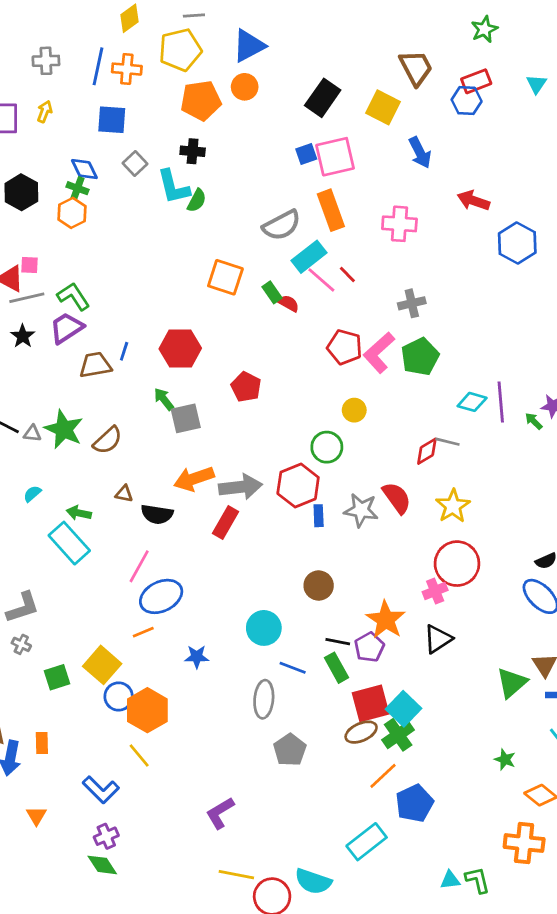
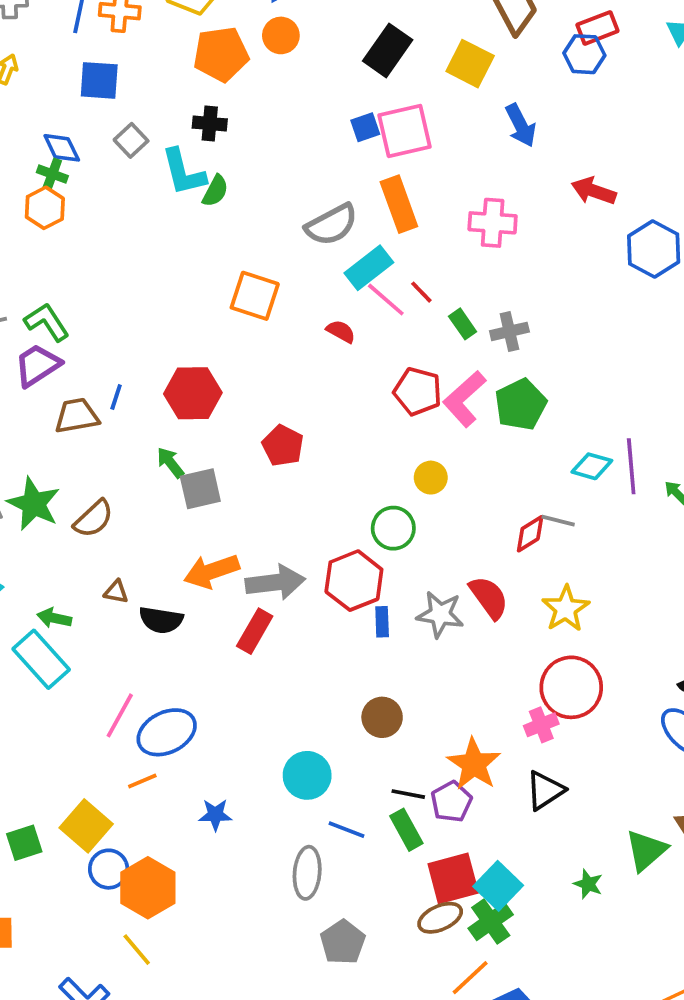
green rectangle: (272, 292) -> (463, 324), moved
pink line: (139, 566) -> (120, 715), moved
green star: (505, 759) -> (588, 884), moved

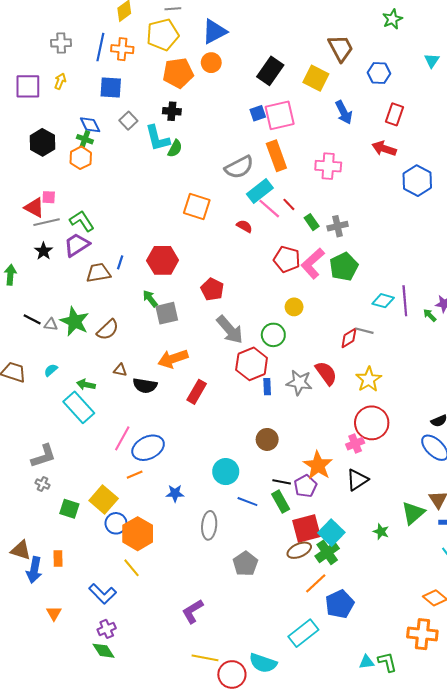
red rectangle: (597, 28) -> (394, 114), moved, turned -50
gray arrow: (275, 582) -> (230, 330), moved, turned 56
green square: (24, 843) -> (69, 509), turned 36
gray ellipse: (307, 873) -> (209, 525), moved

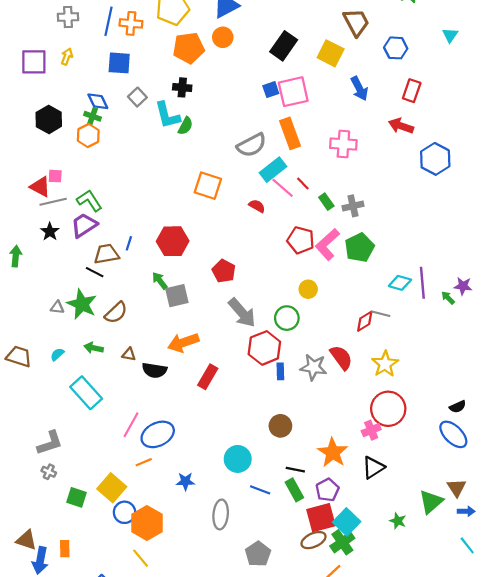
black line: (32, 319) -> (95, 272), moved
green arrow: (86, 385) -> (94, 348), moved
purple pentagon: (305, 486) -> (327, 490), moved

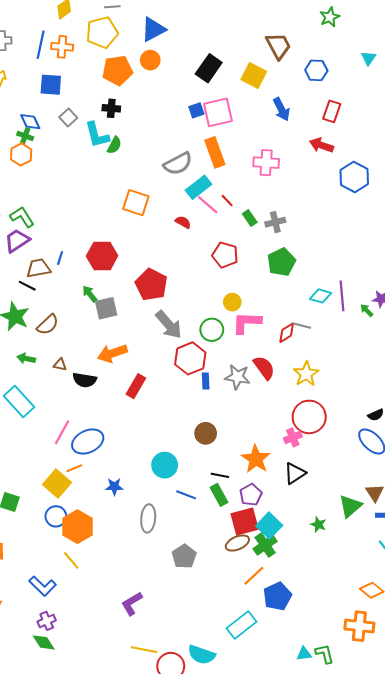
pink L-shape: (327, 244) -> (247, 323), moved, turned 44
red pentagon: (224, 271) -> (151, 285), size x1.4
yellow square: (112, 488) -> (57, 484), moved

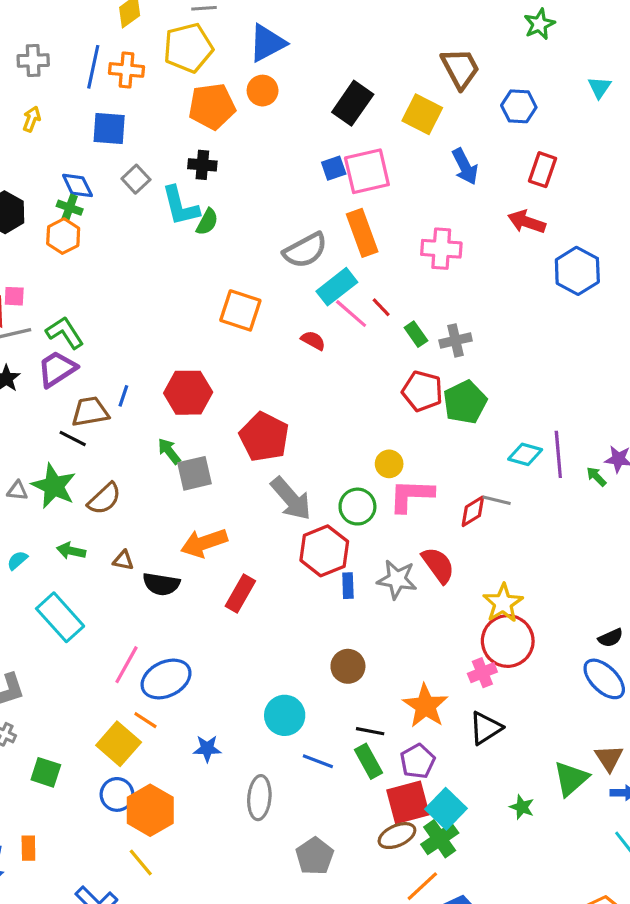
red pentagon: (225, 255) -> (422, 391), moved
yellow star: (306, 374) -> (503, 603), moved
orange line: (74, 468) -> (145, 720), turned 56

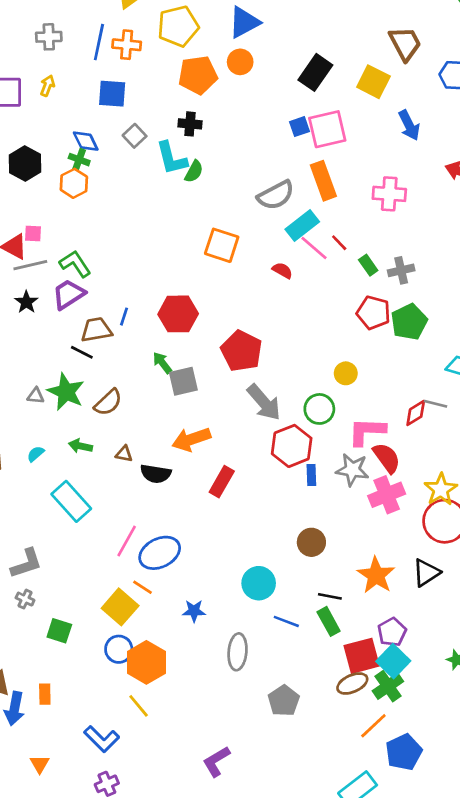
pink L-shape: (411, 495) -> (367, 431), moved
pink cross: (482, 673) -> (387, 495), moved, size x1.5
black triangle: (486, 728) -> (426, 573), moved
purple pentagon: (418, 761) -> (392, 632), moved

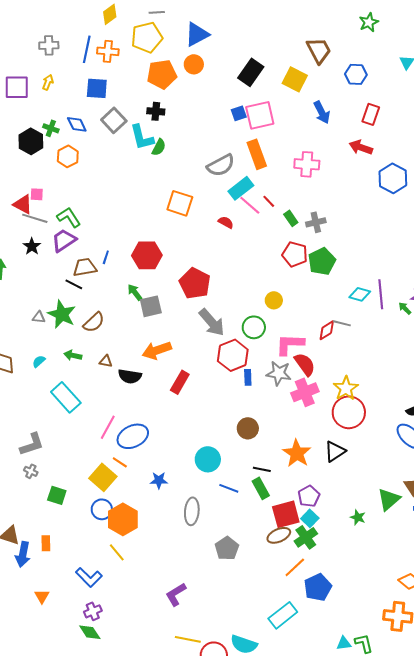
gray square: (135, 136) -> (114, 120), size x1.4
green cross: (79, 160) -> (51, 128), moved
gray line: (30, 265) -> (35, 218), turned 30
cyan square: (393, 661) -> (310, 518), size x0.7

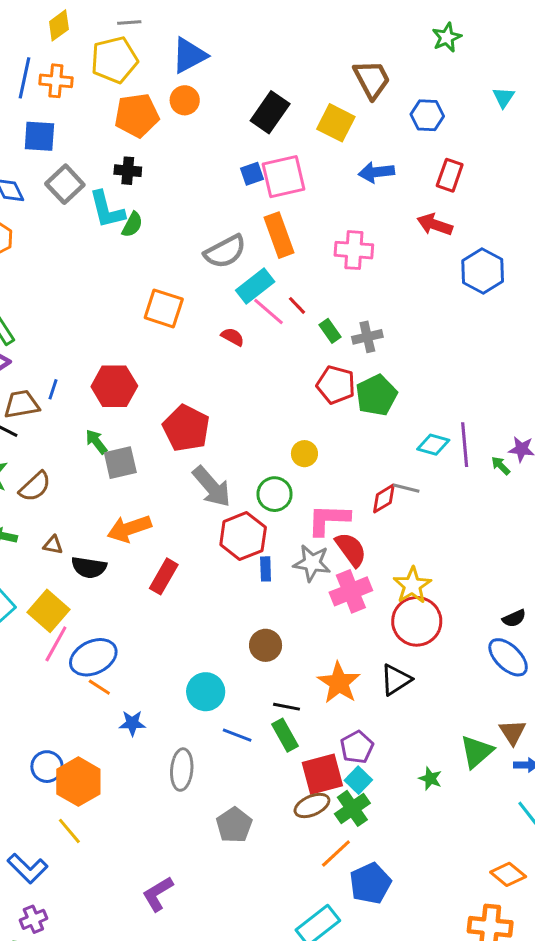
blue arrow: (322, 112) -> (376, 172), turned 110
orange line: (120, 462) -> (99, 687), moved
yellow square: (103, 477) -> (48, 611), moved

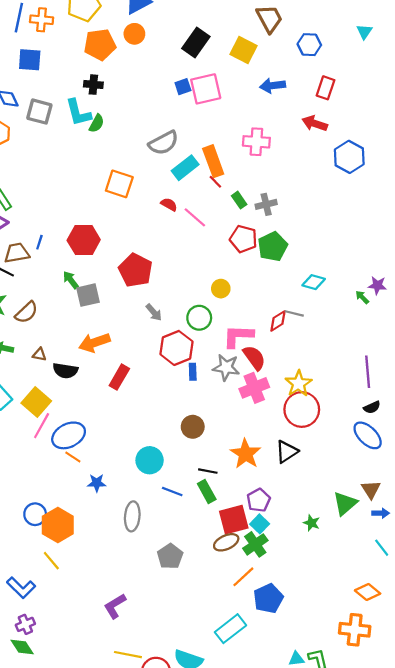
gray square: (65, 184) -> (39, 112), moved, turned -32
orange rectangle: (279, 235) -> (213, 161), moved
pink line: (269, 311) -> (195, 217), moved
purple line: (465, 445) -> (368, 372), moved
gray arrow: (212, 487) -> (154, 312), size x0.6

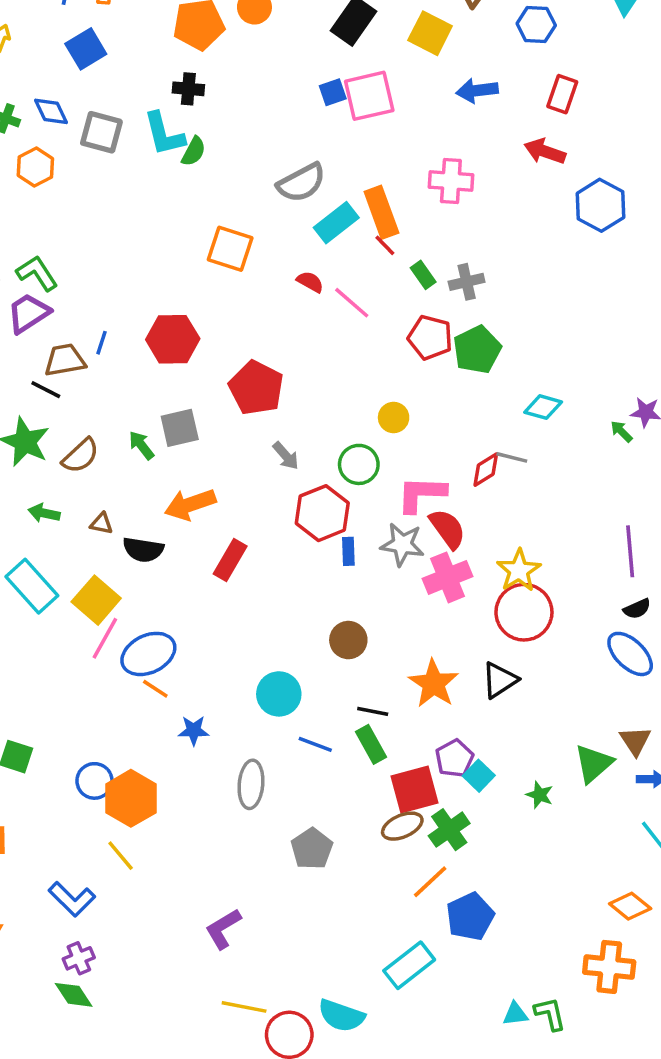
blue square: (30, 60) -> (86, 49), turned -35
green arrow: (71, 280) -> (141, 445), moved
cyan square: (260, 524) -> (479, 776), moved

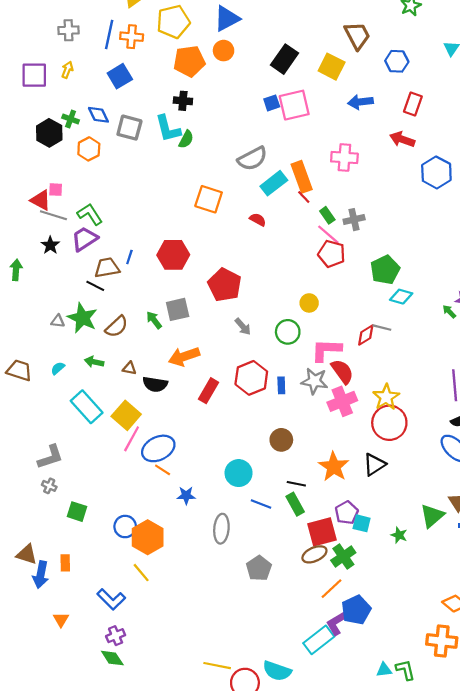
pink line: (352, 303) -> (328, 235), moved
green pentagon: (477, 350) -> (385, 270), moved
red hexagon: (322, 513) -> (251, 378), moved
cyan square: (479, 776) -> (362, 523), turned -30
purple L-shape: (223, 929) -> (337, 623), moved

